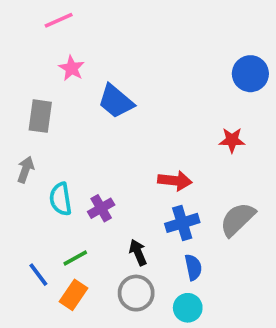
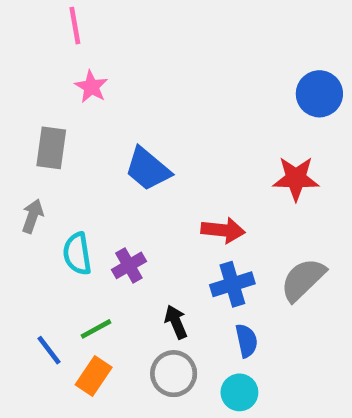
pink line: (59, 20) -> (75, 26), turned -76
blue trapezoid: (116, 101) -> (148, 169), moved
red star: (232, 140) -> (296, 178), size x1.4

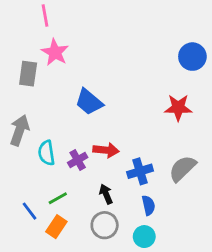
pink star: (91, 87) -> (55, 52), size x1.4
gray rectangle: (51, 148) -> (28, 74), moved
gray arrow: (33, 216) -> (20, 130), size x1.5
red arrow: (223, 230) -> (106, 150), moved

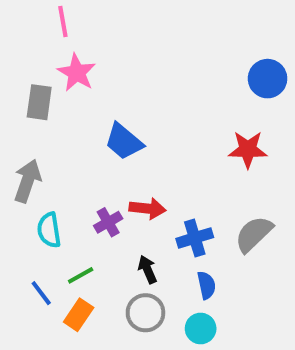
cyan semicircle: (46, 153) -> (49, 230), moved

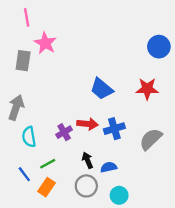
pink line: (63, 22) -> (27, 17), moved
blue trapezoid: (124, 142) -> (102, 89), moved
blue cross: (195, 238) -> (114, 129), moved
blue semicircle: (206, 285) -> (109, 167), moved, turned -91

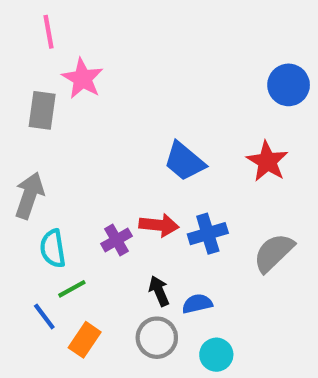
red star: (147, 89) -> (267, 161), turned 30
green line: (48, 164) -> (72, 289), moved

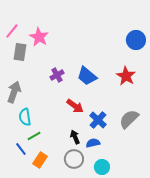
pink line: (49, 32) -> (12, 31), moved, turned 49
red arrow: (159, 225) -> (75, 106), turned 30
blue cross: (208, 234) -> (98, 120), moved, turned -30
purple cross: (116, 240) -> (57, 75), moved

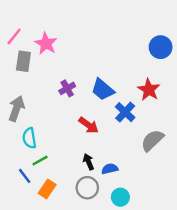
blue cross: (98, 120) -> (125, 112), moved

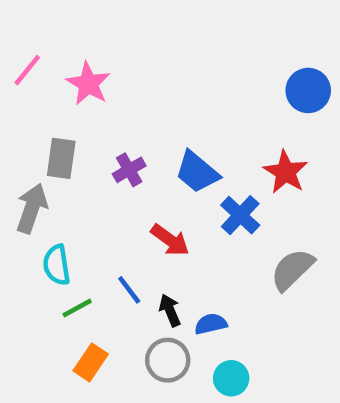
gray rectangle: (23, 61) -> (61, 158), moved
blue line: (25, 176) -> (129, 290), moved

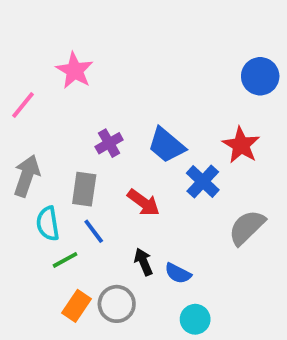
pink line: (27, 70) -> (23, 105), moved
gray rectangle: (61, 158) -> (84, 189), moved
blue line: (129, 290) -> (94, 231), moved
blue semicircle: (211, 324) -> (178, 273), turned -140
gray circle: (168, 360) -> (117, 304), moved

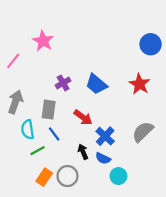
blue cross: (203, 181) -> (105, 136), moved
cyan circle: (195, 319) -> (118, 176), moved

